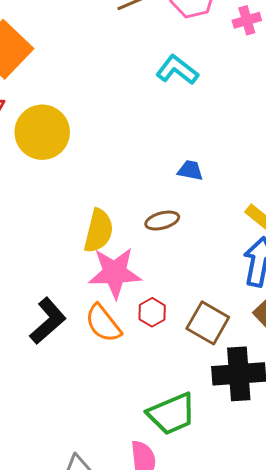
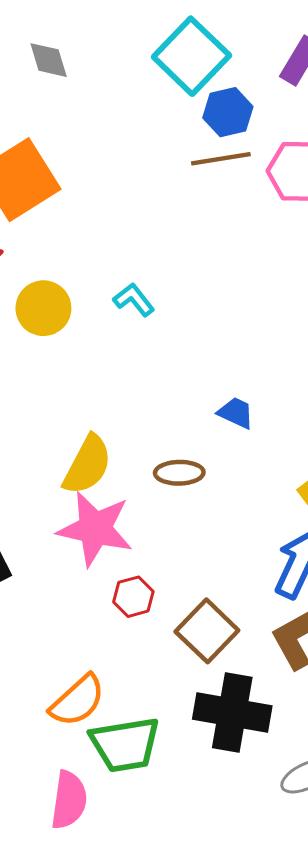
cyan L-shape: (177, 70) -> (134, 300), moved, size x0.7
yellow circle: (42, 132) -> (43, 308), size x0.7
orange semicircle: (103, 323) -> (77, 701), moved, turned -108

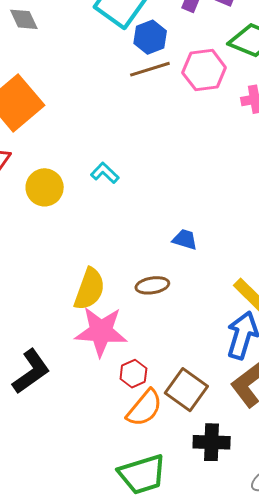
orange semicircle: (77, 701) -> (144, 408), moved
black cross: (232, 713) -> (212, 442), size x0.7

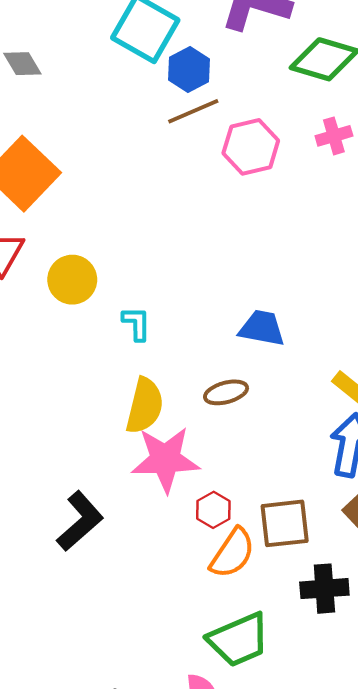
pink hexagon: (204, 70) -> (251, 147), moved
cyan L-shape: (105, 173) -> (136, 324), moved, turned 52
blue trapezoid: (185, 239) -> (262, 328), size x1.4
brown square: (186, 390) -> (285, 523), turned -36

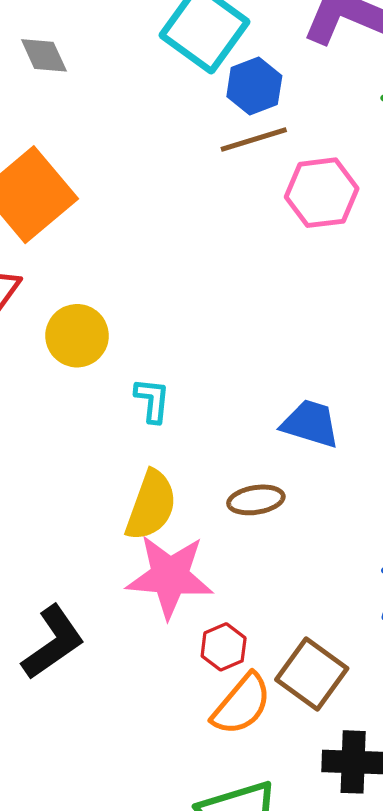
brown square: (285, 523) -> (312, 674), turned 36

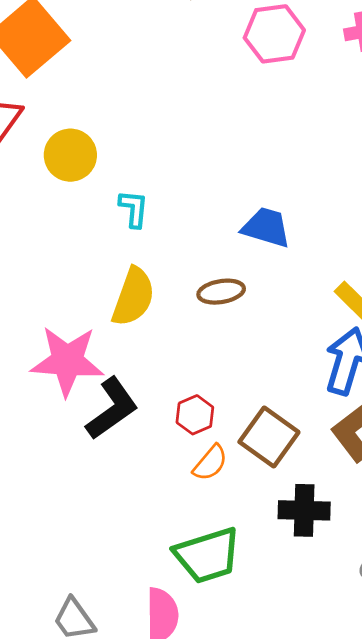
pink star: (170, 576) -> (67, 361), moved
black L-shape: (53, 642) -> (112, 409), moved
orange semicircle: (242, 704) -> (210, 463), size x0.7

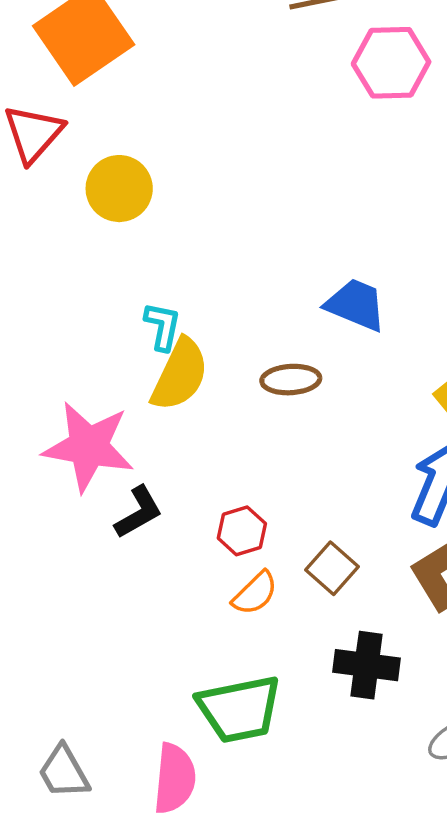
cyan L-shape: (134, 209) -> (163, 326), moved
black L-shape: (112, 409) -> (139, 512), size x0.7
brown square: (269, 437) -> (332, 568), size x0.7

